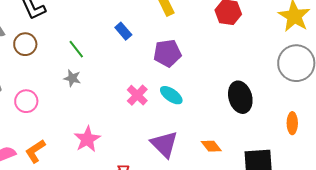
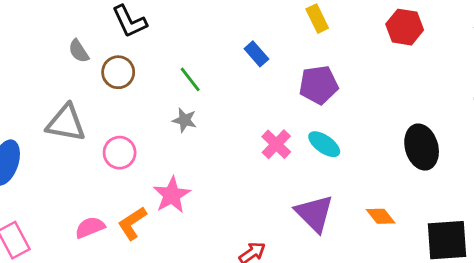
pink star: (87, 139) -> (172, 195), moved

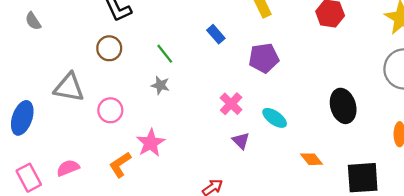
gray semicircle: (79, 51) -> (33, 21), moved
cyan ellipse: (324, 144) -> (275, 118), moved
purple triangle: (314, 213) -> (241, 141), moved, size x0.6
pink semicircle: (90, 227) -> (68, 168), moved

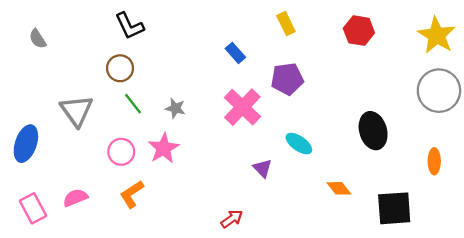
green line: (165, 54) -> (133, 104), moved
gray triangle: (69, 87) -> (76, 111), turned 44
pink cross: (231, 104) -> (242, 107), moved, size x1.5
pink circle: (110, 110) -> (121, 152), moved
pink star: (151, 143) -> (164, 148), moved

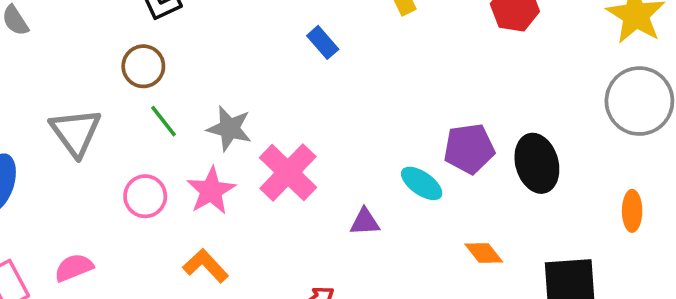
purple pentagon: (287, 79) -> (469, 149), moved
pink cross: (242, 107) -> (288, 172), moved
gray star: (175, 108) -> (229, 129), size x1.4
purple triangle: (262, 168) -> (365, 222), turned -48
orange L-shape: (132, 194) -> (206, 266), moved, turned 80

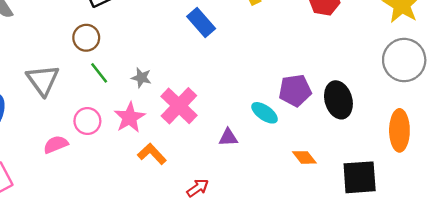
blue rectangle: (323, 42) -> (201, 22), size x1.4
gray star: (229, 129) -> (141, 78), size x0.7
orange ellipse: (632, 211) -> (399, 130), size x1.6
orange L-shape: (206, 266) -> (152, 154), moved
pink semicircle: (74, 268) -> (56, 144), moved

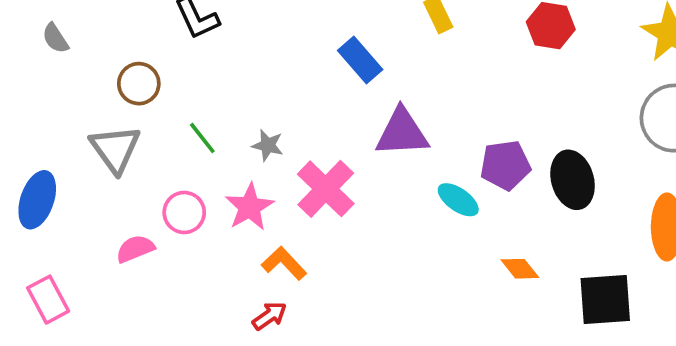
brown circle: (86, 38) -> (139, 84), moved
purple triangle: (228, 137) -> (402, 133), moved, size x1.8
red arrow: (198, 188) -> (269, 316), moved

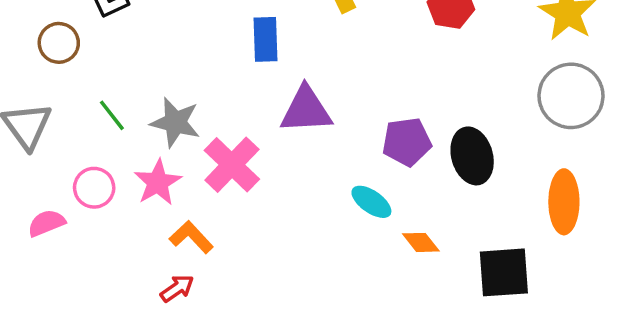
blue rectangle: (360, 60) -> (265, 39), turned 39
brown circle: (139, 84) -> (59, 43), moved
gray star: (268, 145) -> (175, 122), size x1.6
cyan ellipse: (458, 200) -> (371, 202), moved

